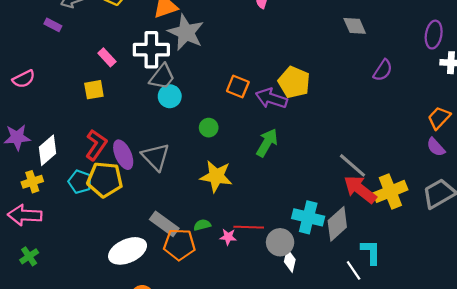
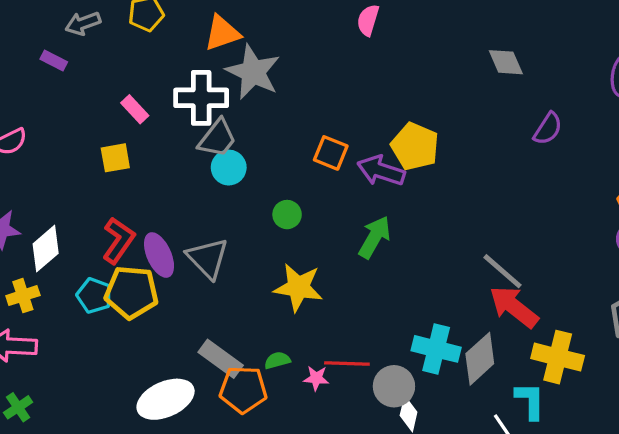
yellow cross: (390, 191) -> (558, 357), moved, turned 36

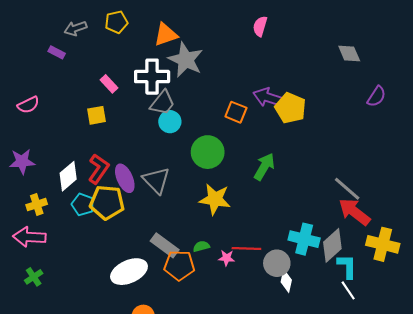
purple arrow: (381, 171) -> (268, 98), moved
green circle: (287, 215) -> (208, 152), size x1.8
white diamond: (46, 249) -> (68, 176), moved
cyan L-shape: (530, 401) -> (347, 266), moved

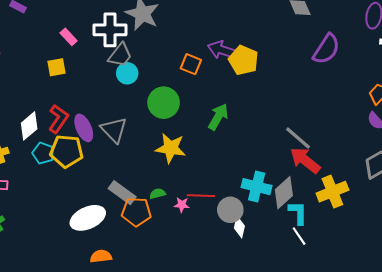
purple semicircle: (376, 96) -> (326, 49), size x1.5
yellow cross: (383, 244) -> (332, 192), turned -36

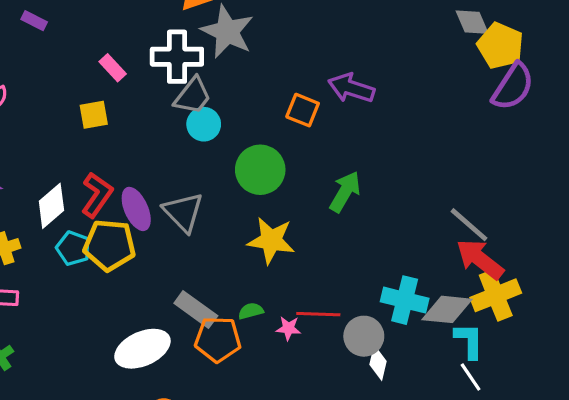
yellow pentagon: (243, 60) -> (500, 46), moved
yellow cross: (332, 192) -> (496, 295), moved
gray diamond: (284, 193) -> (447, 309), turned 48

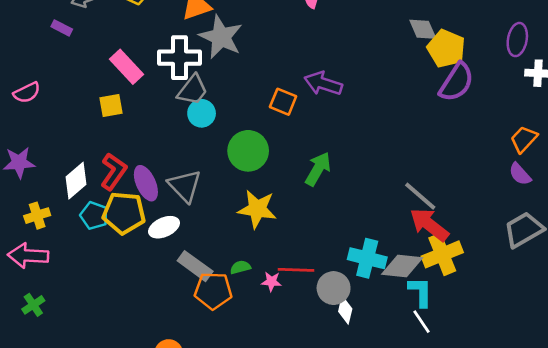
pink rectangle: (113, 68) -> (126, 67), size x1.5
white ellipse: (142, 349) -> (164, 227), moved, size x0.7

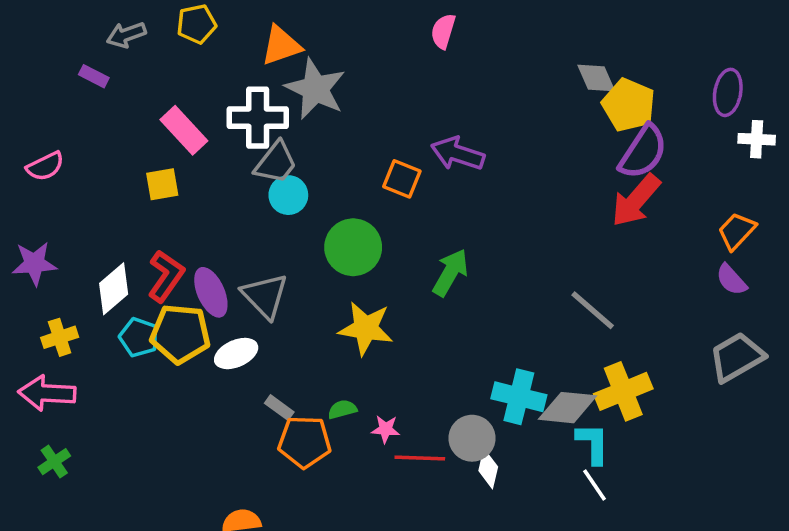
red arrow: (429, 225) -> (636, 200), moved, turned -87
gray rectangle: (195, 266) -> (279, 408), size x0.6
red line: (296, 270) -> (420, 458), moved

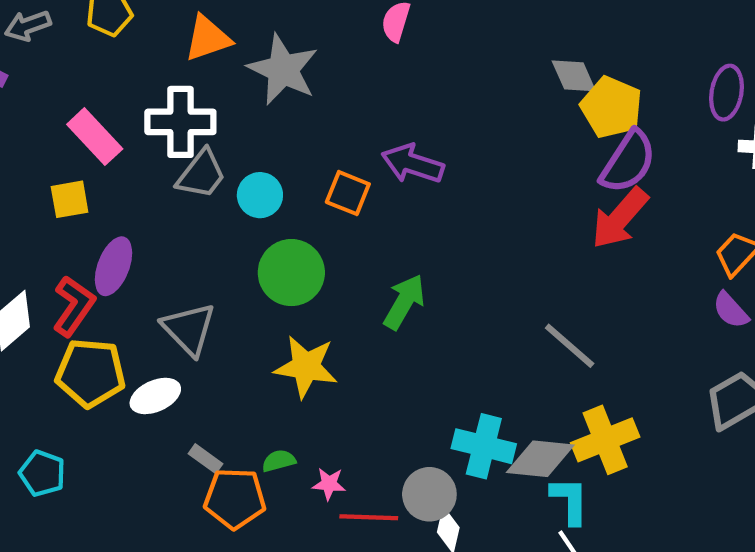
gray star: (315, 89) -> (283, 70), moved
cyan circle: (288, 195) -> (260, 195), moved
purple ellipse: (211, 292) -> (113, 266), moved, turned 45
cyan pentagon: (139, 337) -> (42, 473), moved

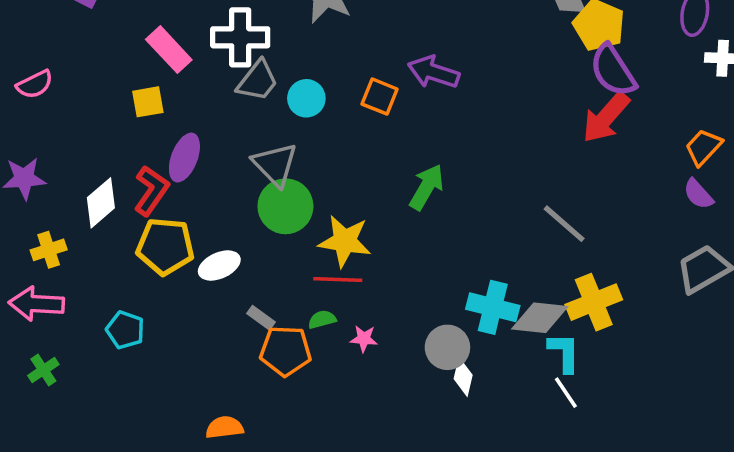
purple semicircle: (628, 162) -> (613, 70), turned 114
green circle: (291, 273) -> (285, 206), moved
gray triangle: (189, 329) -> (275, 164), moved
red line: (369, 517) -> (338, 279), moved

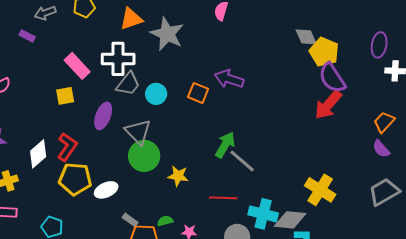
purple ellipse: (184, 158) -> (103, 116), moved
gray line: (564, 224) -> (242, 161), moved
yellow star: (345, 241) -> (178, 176), size x0.7
red line: (338, 279) -> (223, 198), moved
yellow cross: (594, 302) -> (320, 190), moved, turned -36

